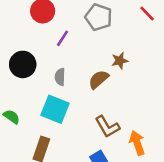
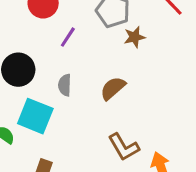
brown star: (120, 61) -> (134, 37), moved
cyan square: (55, 109) -> (35, 116), moved

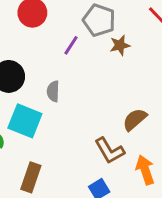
purple line: (68, 37) -> (71, 45), moved
brown semicircle: (113, 88) -> (135, 119), moved

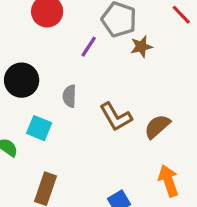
cyan square: (25, 121) -> (39, 128), size x0.7
brown L-shape: (110, 151) -> (116, 117), moved

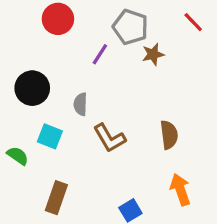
brown L-shape: (116, 117) -> (109, 138), moved
brown semicircle: (157, 126) -> (169, 135), turned 124

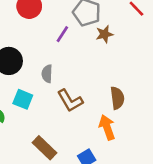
orange arrow: (180, 190) -> (107, 127), moved
brown rectangle: (56, 198) -> (45, 148), moved, turned -65

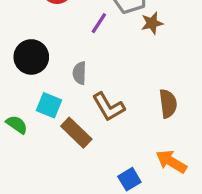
orange arrow: (107, 127) -> (171, 162), moved, turned -40
brown rectangle: (45, 148) -> (76, 133), moved

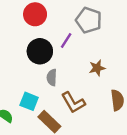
brown star: (152, 23) -> (97, 68), moved
black circle: (31, 57) -> (40, 51), moved

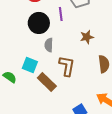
purple line: (66, 41) -> (61, 14), turned -40
brown L-shape: (73, 103) -> (67, 66), turned -140

